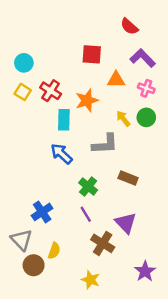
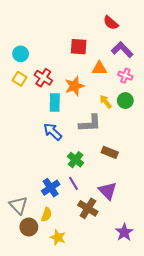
blue cross: (42, 212) -> (51, 188), moved
yellow star: (91, 280) -> (58, 237), moved

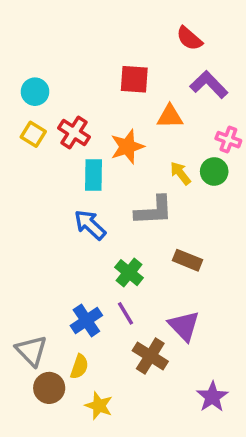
pink cross: (125, 76) -> (228, 140), moved

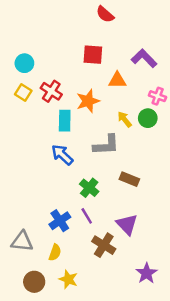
red semicircle: (189, 38) -> (105, 14), moved
gray triangle: (31, 351) -> (22, 241), turned -40
brown circle: (49, 388) -> (34, 282), moved

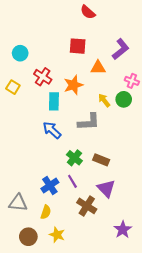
purple L-shape: (144, 58) -> (121, 49), turned 95
yellow square: (23, 92) -> (13, 87), moved
brown rectangle: (129, 179) -> (101, 160), moved

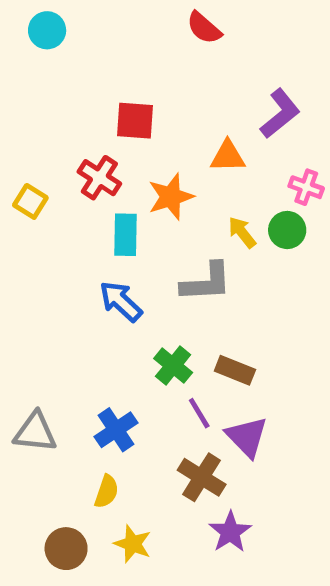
red square: (78, 46) -> (135, 121), moved
cyan circle: (20, 53) -> (47, 30), moved
purple line: (72, 181) -> (199, 413), moved
gray triangle: (18, 203) -> (35, 432), moved
purple star: (123, 230) -> (230, 532), moved

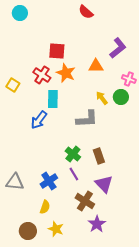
orange star: (171, 197) -> (66, 73), moved, turned -30
blue arrow: (121, 301) -> (39, 120), moved, turned -96
brown rectangle: (235, 370) -> (99, 156), turned 49
purple line: (199, 413) -> (74, 174), moved

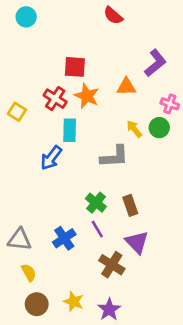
yellow semicircle: (45, 207) -> (29, 273), moved, turned -48
purple star: (97, 224) -> (109, 309), moved

